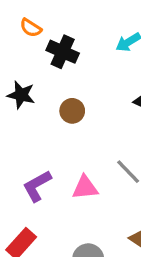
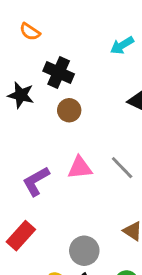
black cross: (63, 52) -> (59, 72), moved
pink triangle: (85, 188) -> (80, 168), moved

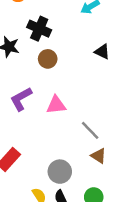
gray line: (122, 168) -> (90, 130), moved
purple L-shape: (36, 181) -> (21, 99), moved

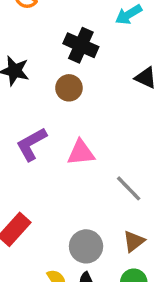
black cross: (39, 29) -> (81, 45), moved
brown triangle: (99, 156) -> (134, 241), moved, turned 49

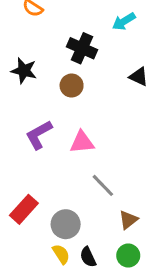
gray line: (129, 188) -> (103, 185), moved
gray circle: (86, 246) -> (66, 224), moved

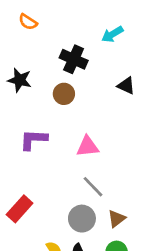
purple L-shape: (39, 135) -> (33, 140), turned 32
pink triangle: (82, 142) -> (87, 147), moved
gray circle: (66, 224) -> (82, 219), moved

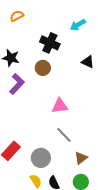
orange semicircle: (28, 22) -> (17, 16), turned 120
purple L-shape: (33, 140) -> (17, 84), moved, turned 130
gray circle: (82, 219) -> (41, 158), moved

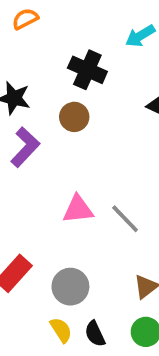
pink triangle: (60, 106) -> (78, 209), moved
gray line: (64, 135) -> (125, 219), moved

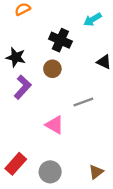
pink triangle: (78, 209) -> (55, 125), turned 36
gray line: (125, 219) -> (83, 102), moved, turned -66

